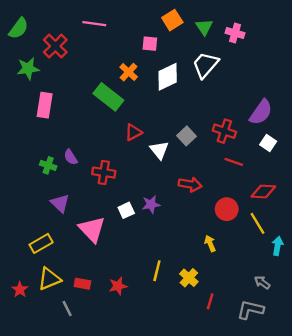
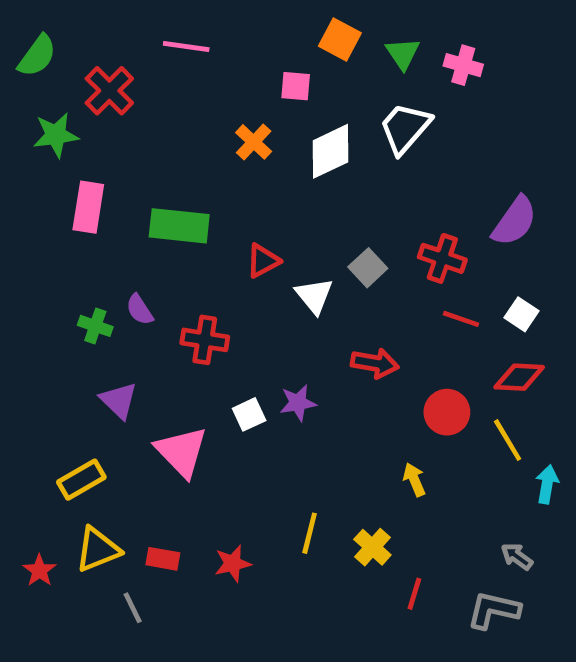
orange square: (172, 20) -> (340, 40), turned -30
green rectangle: (108, 97) -> (179, 226), moved, turned -32
white square: (268, 143) -> (521, 314), moved

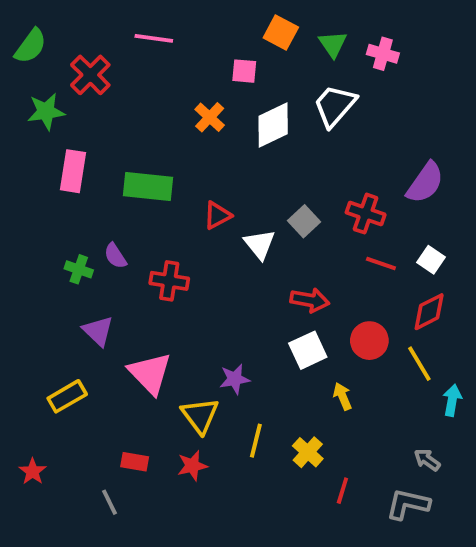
red diamond: (519, 377) -> (429, 312), turned -30
purple star: (298, 403) -> (235, 379), moved
white square: (249, 414) -> (308, 350), moved, size x1.4
yellow triangle: (98, 550) -> (200, 416), moved, turned -45

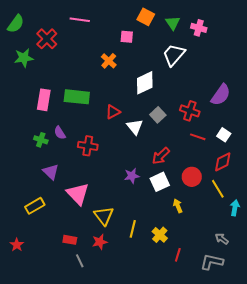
white diamond: (273, 125) -> (145, 83), moved
pink rectangle: (73, 171) -> (44, 100), moved
red arrow: (310, 300) -> (161, 156), turned 126
purple star: (235, 379) -> (132, 176), moved
gray line: (110, 502) -> (80, 261), moved

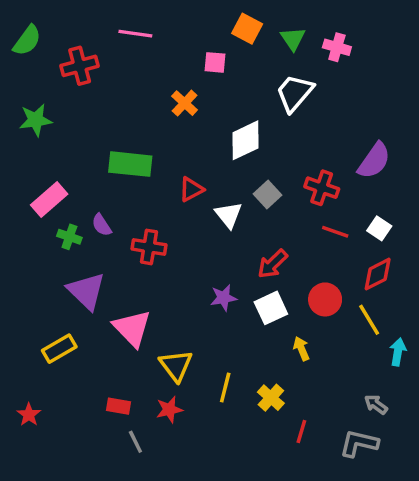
red cross: (47, 39) -> (80, 66), turned 30
green star: (24, 58) -> (36, 120), moved
pink rectangle: (44, 100) -> (49, 200), moved, turned 40
purple triangle: (51, 172) -> (86, 291), size x1.4

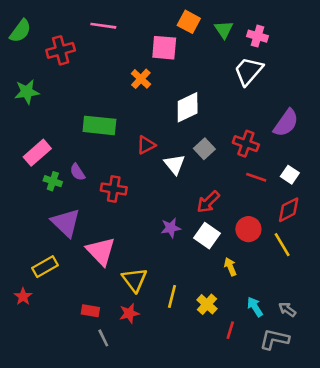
pink square: (215, 62) -> (164, 48), size x1.5
white trapezoid: (295, 93) -> (248, 71), moved
white square: (271, 308) -> (207, 236), turned -30
cyan arrow: (398, 352) -> (255, 307), moved, turned -42
red star: (29, 415) -> (23, 296), moved

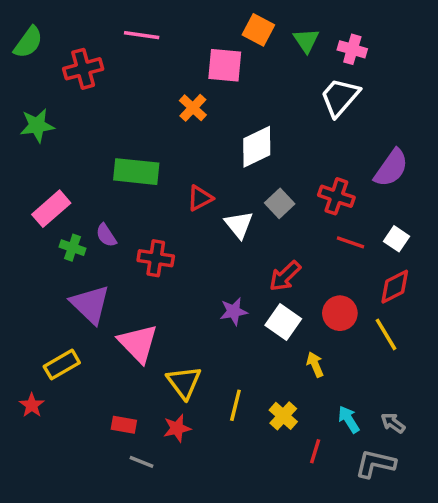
gray line: (103, 338) -> (142, 462), turned -42

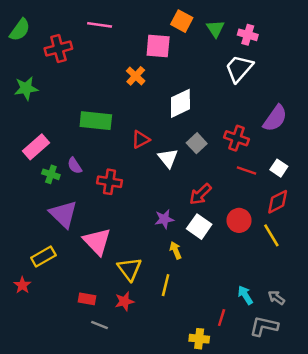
yellow arrow: (315, 365) -> (175, 250), moved
yellow cross: (283, 416) -> (199, 339), moved, turned -36

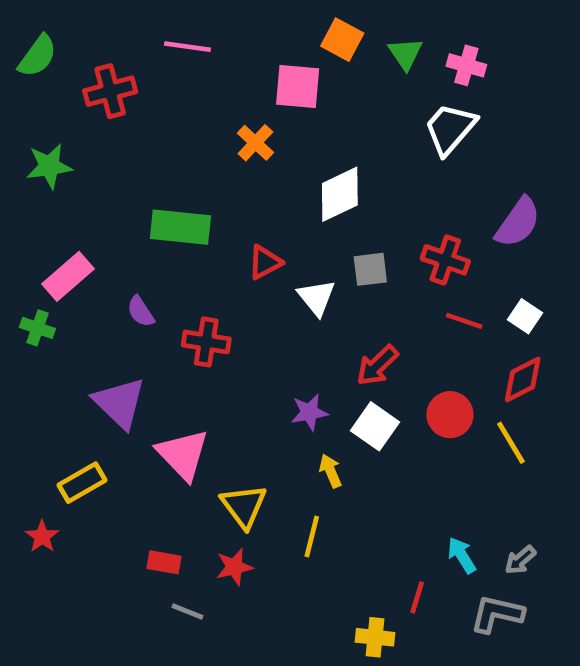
gray square: (197, 143) -> (370, 269), turned 36
green cross: (51, 174) -> (37, 328), moved
gray arrow: (276, 298) -> (520, 560), turned -77

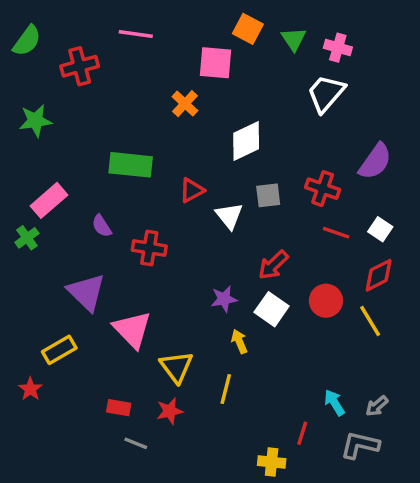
green cross: (37, 328) -> (27, 238), turned 35

